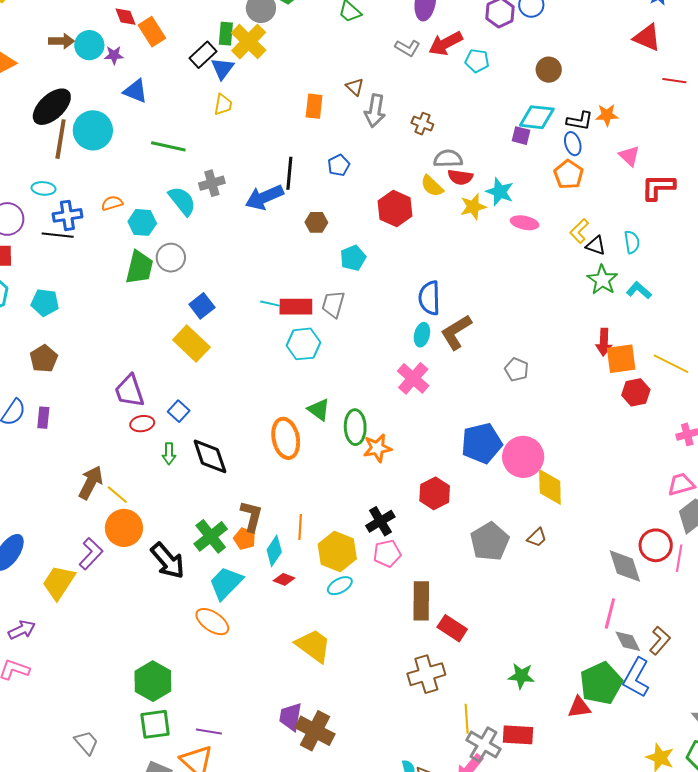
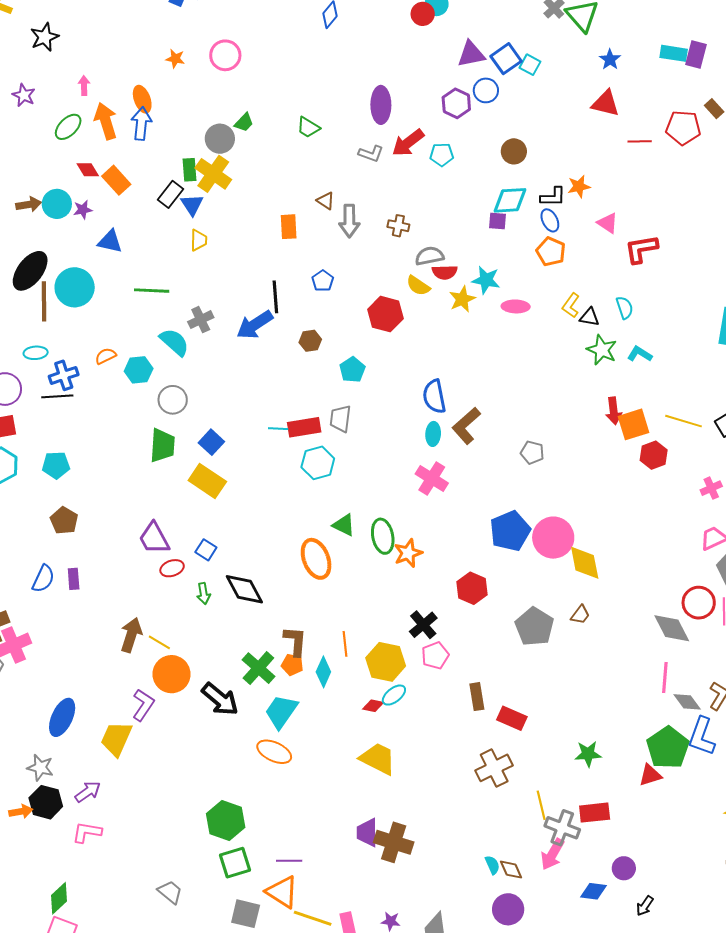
green trapezoid: (139, 267) -> (162, 445), moved
red diamond: (284, 579) -> (373, 706), moved
brown rectangle: (421, 601) -> (477, 697), size x0.7

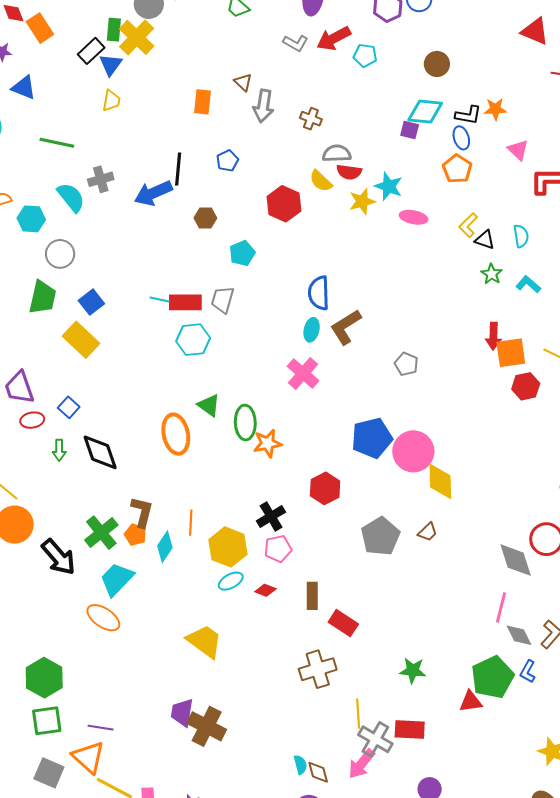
green star: (602, 350) -> (492, 274), size x0.7
red diamond: (373, 706) -> (265, 590), moved
blue L-shape: (702, 736) -> (528, 672), size x0.6

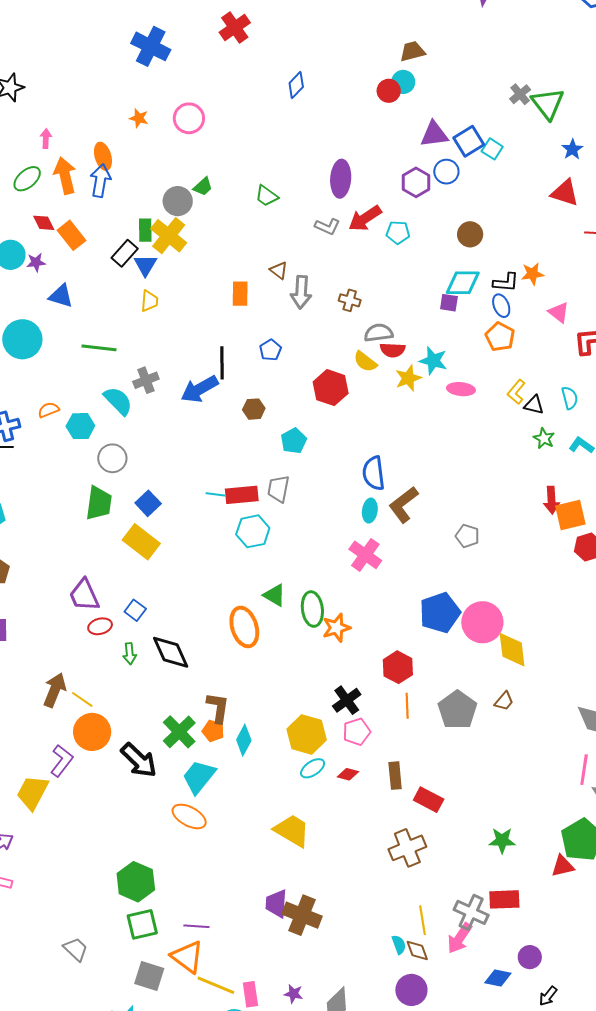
orange line: (191, 523) -> (407, 706), moved
yellow line: (358, 714) -> (422, 920), moved

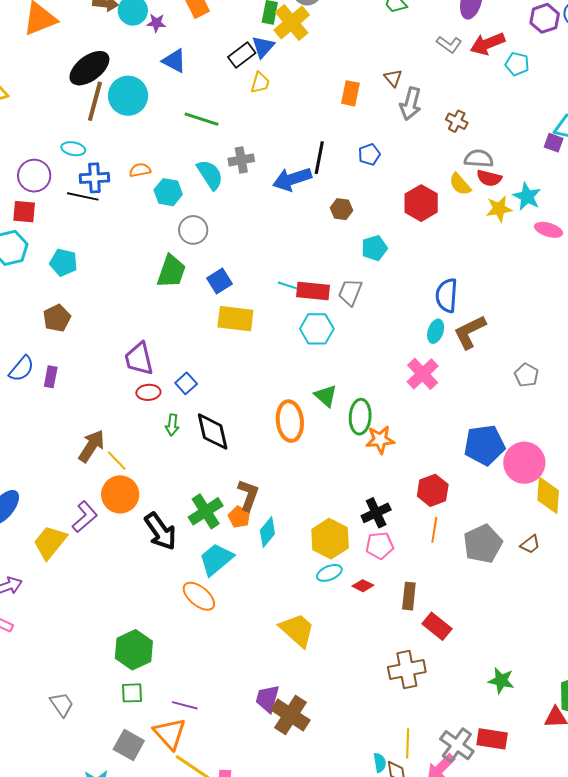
black rectangle: (125, 253) -> (242, 55), moved
yellow rectangle: (141, 542) -> (235, 319), moved, turned -42
green square: (142, 924) -> (132, 693), size x0.7

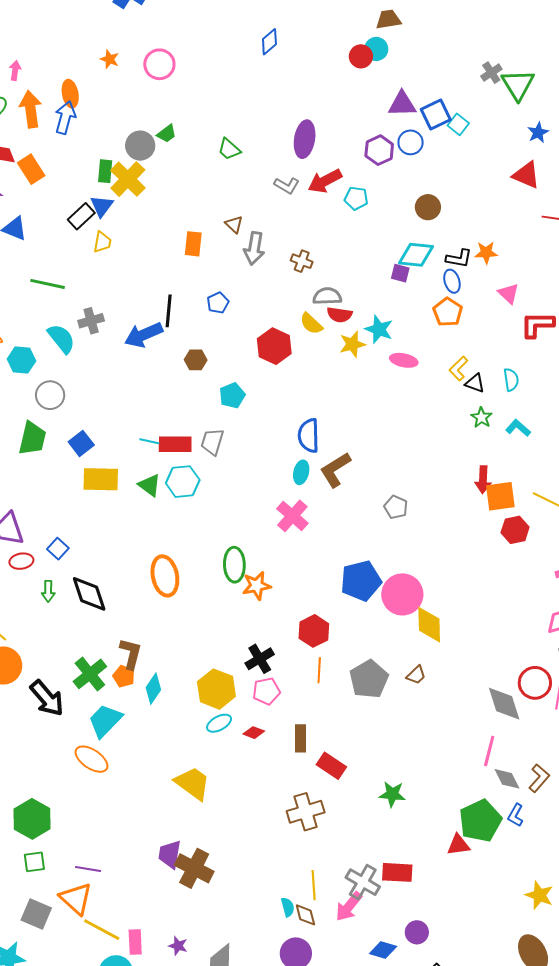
green triangle: (326, 396) -> (150, 485), moved
green star: (501, 681) -> (392, 794), moved

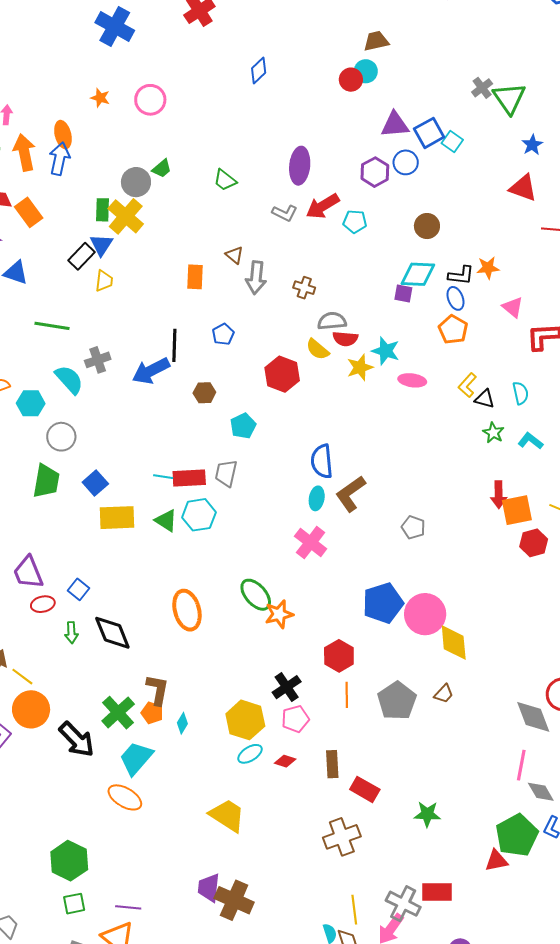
green ellipse: (234, 565) -> (256, 595), turned -36
cyan diamond: (153, 689) -> (182, 723), size x0.7

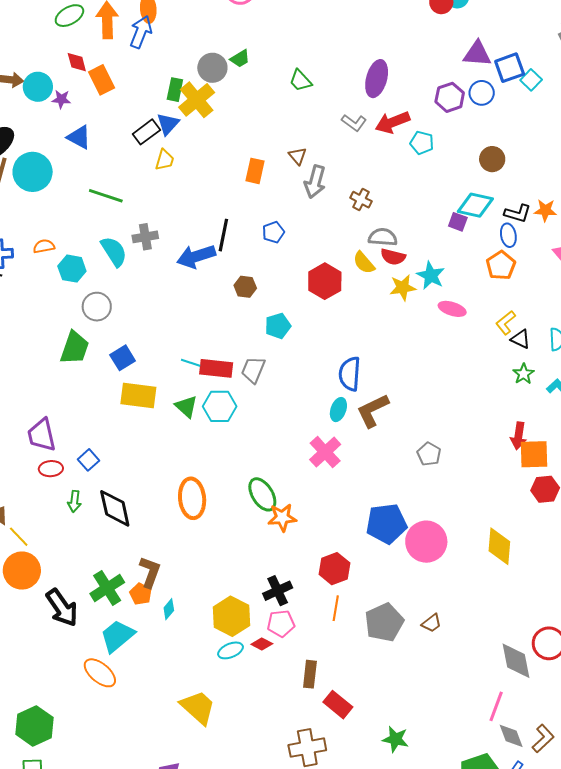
yellow diamond: (454, 643) -> (499, 546), moved
red diamond: (285, 761) -> (262, 644), moved

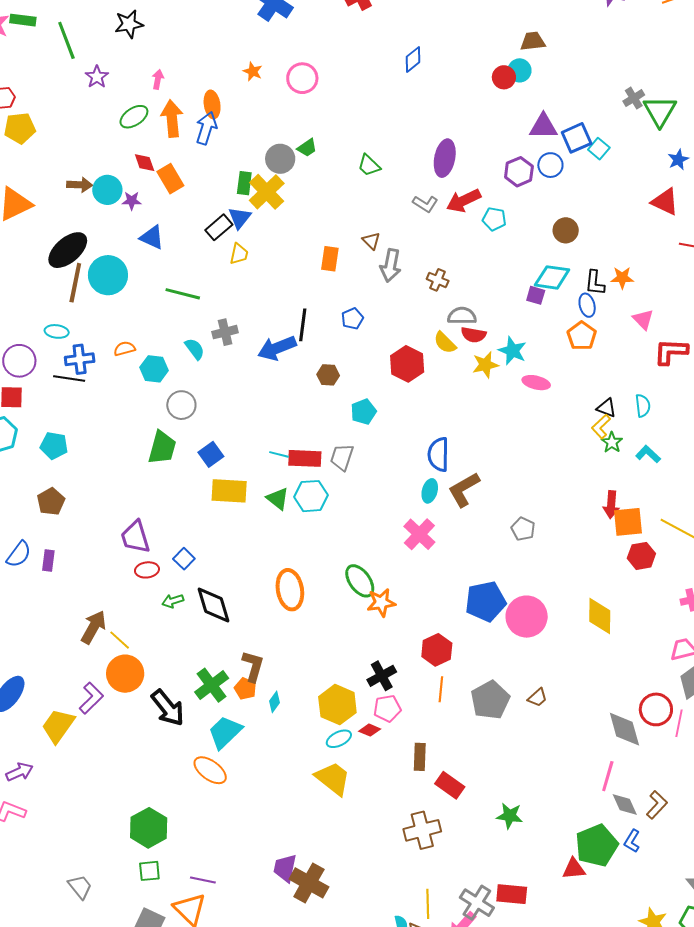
black L-shape: (518, 213) -> (595, 283), turned 84
cyan semicircle: (114, 251) -> (195, 349), size x0.7
yellow L-shape: (506, 323) -> (601, 427), moved
green arrow: (74, 501) -> (173, 601), turned 70
yellow trapezoid: (198, 707) -> (333, 778), moved

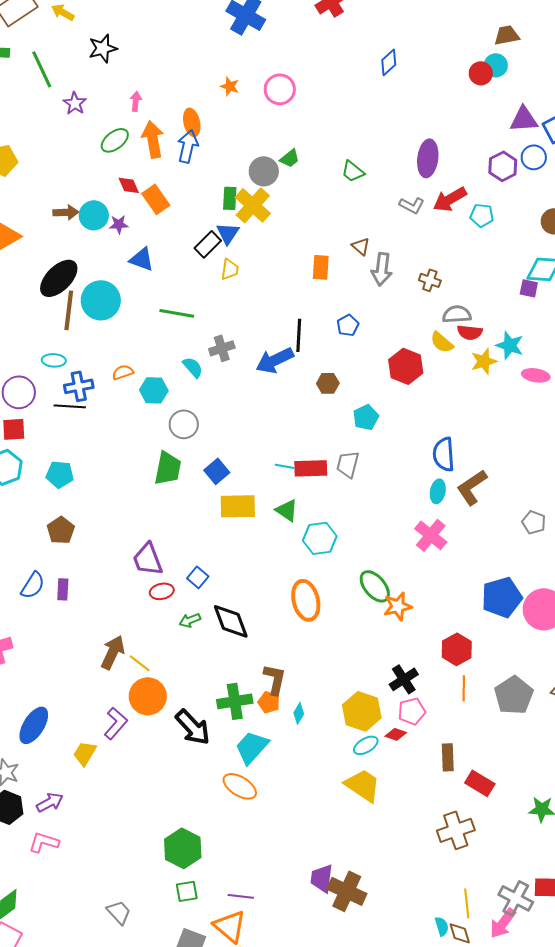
cyan hexagon: (311, 496) -> (320, 538), moved
green cross: (212, 685) -> (235, 701), turned 32
yellow trapezoid: (58, 726) -> (85, 753), size x0.7

